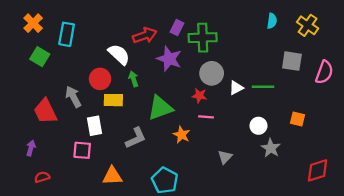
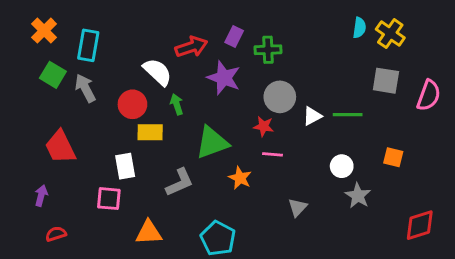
yellow cross: (308, 25) -> (390, 34), moved
green cross: (203, 38) -> (268, 50), size x0.7
gray arrow: (73, 97) -> (85, 88), moved

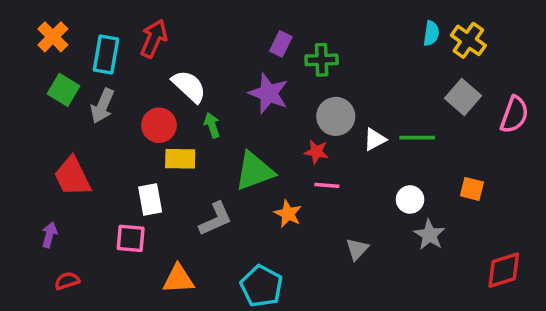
red arrow: (191, 47) -> (154, 39), moved, turned -48
gray square: (386, 81) -> (463, 97), turned 32
gray arrow: (85, 88) -> (102, 106), turned -128

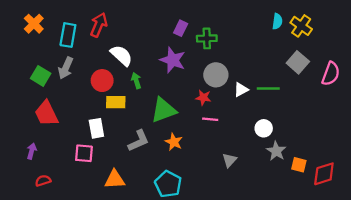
green square: (64, 90) -> (41, 76), moved
orange square: (472, 189) -> (299, 165), moved
orange star: (288, 214) -> (174, 142), moved

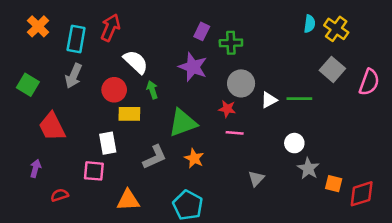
green square: (41, 76) -> (28, 85), moved
red semicircle: (43, 181) -> (60, 195), moved

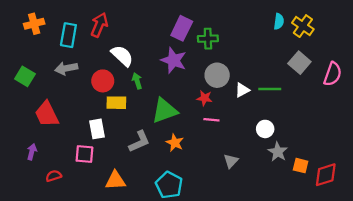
orange cross: (38, 26) -> (34, 24), turned 30
purple rectangle: (202, 31) -> (182, 28), size x1.5
gray arrow: (74, 76) -> (66, 68), turned 55

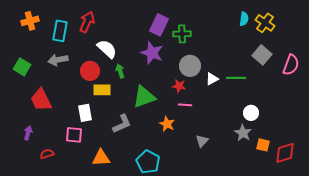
white circle: (265, 129) -> (251, 113), moved
orange star: (175, 143) -> (167, 124), moved

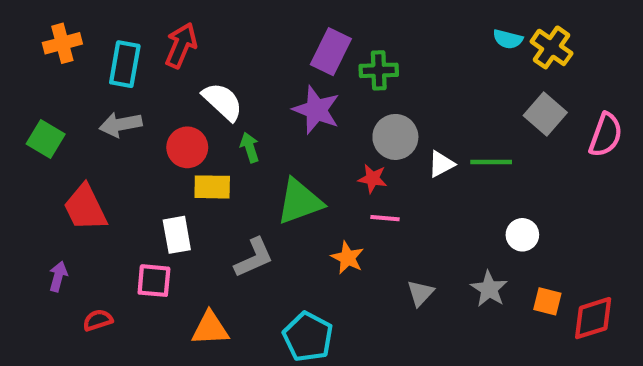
cyan semicircle: (244, 19) -> (508, 39), turned 96
gray star: (243, 133) -> (489, 289), moved

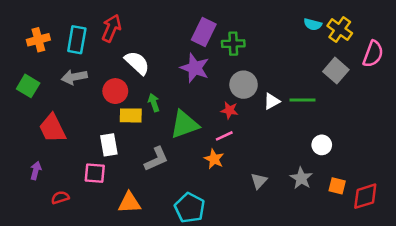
orange cross: (62, 43) -> (38, 40), moved
pink semicircle: (606, 135) -> (373, 54), moved
green arrow: (250, 147) -> (154, 103), moved
pink line: (385, 218) -> (224, 136), moved, turned -30

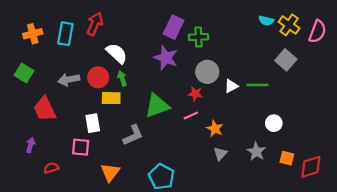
pink semicircle: (373, 54) -> (317, 32), moved
gray arrow: (74, 77) -> (69, 80), moved
green arrow: (154, 103) -> (122, 78), moved
orange star: (214, 159) -> (215, 129), moved
orange triangle: (129, 203) -> (110, 172), turned -50

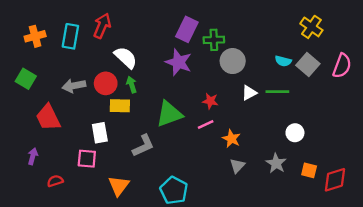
cyan semicircle: (266, 21) -> (283, 61), moved
pink semicircle: (317, 32) -> (342, 66), moved
gray circle: (207, 72) -> (233, 61), moved

